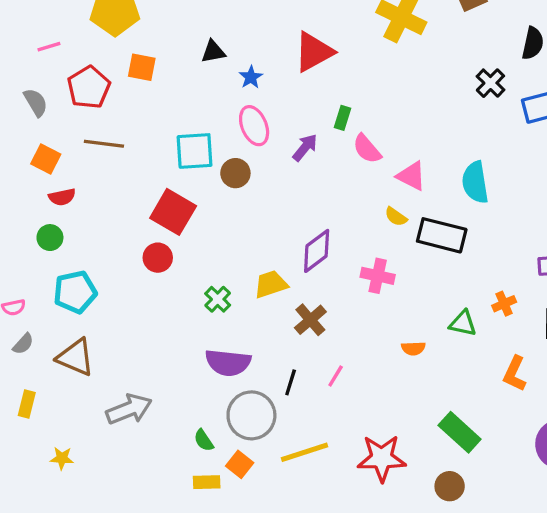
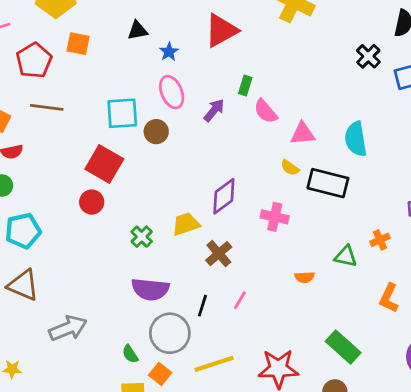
pink triangle: (411, 176) -> (303, 134), turned -32

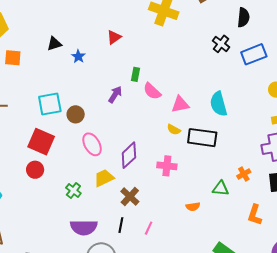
red triangle: (221, 31) -> (114, 37), size x0.6
pink ellipse: (172, 92) -> (92, 144), moved
black line: (202, 306) -> (121, 225), moved

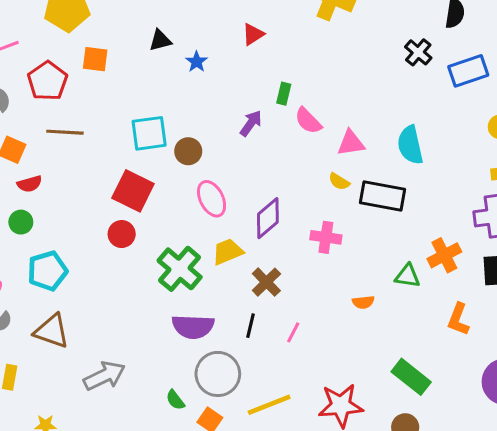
orange cross: (244, 174) -> (444, 255), size x1.5
green cross: (73, 190) -> (180, 269), size x1.8

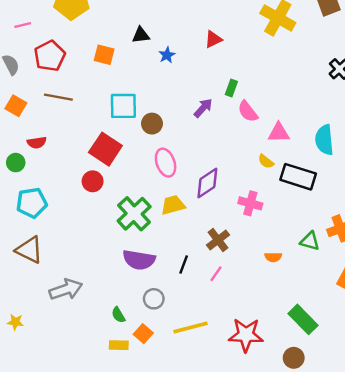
orange square: (95, 59) -> (104, 55), moved
red semicircle: (30, 184) -> (37, 143), moved
brown cross: (266, 282) -> (218, 240), moved
gray circle: (218, 374) -> (154, 299), size x0.6

